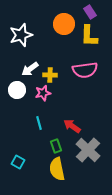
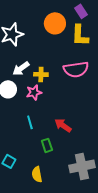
gray cross: (88, 150) -> (82, 166), moved, turned 35
yellow semicircle: (57, 169) -> (37, 174), moved, size x0.7

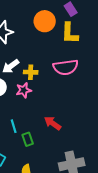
cyan line: (30, 122) -> (14, 126), moved
green rectangle: (47, 145) -> (28, 139), moved

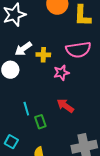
pink star: (24, 90) -> (61, 73), moved

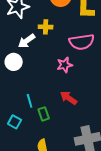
yellow cross: (43, 55) -> (46, 27), moved
cyan square: (11, 142) -> (15, 122), moved

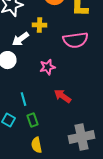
pink star: (65, 65) -> (48, 67), moved
green rectangle: (44, 114) -> (32, 120), moved

